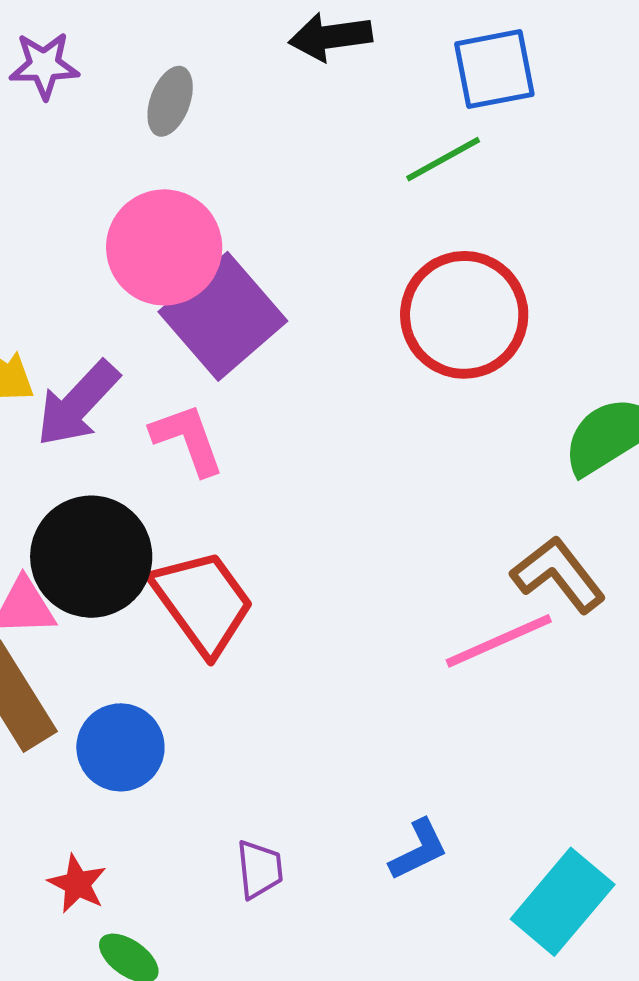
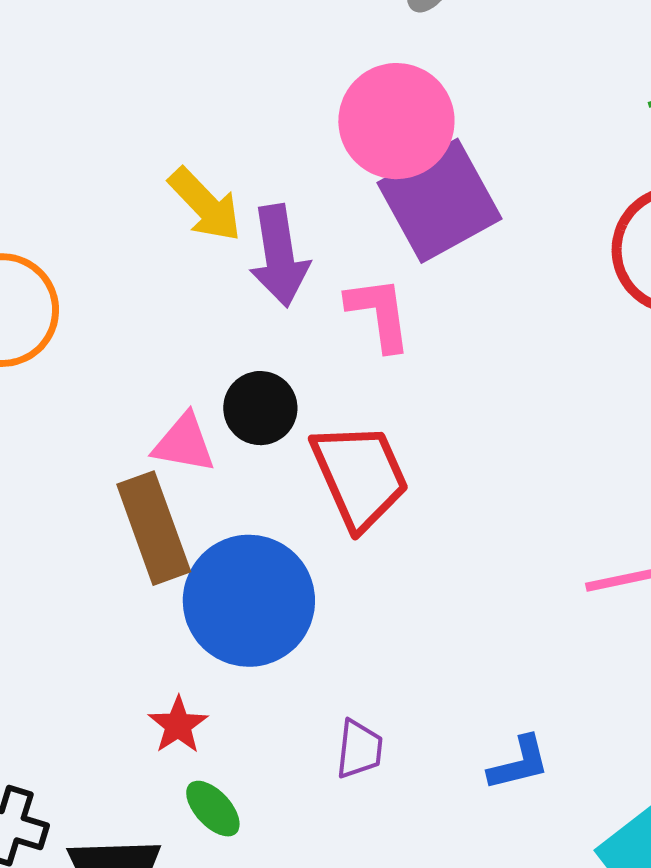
purple arrow: (78, 404) -> (279, 256), turned -64
black circle: (91, 557) -> (260, 408), size x0.6
blue circle: (120, 747) -> (249, 601), size x1.5

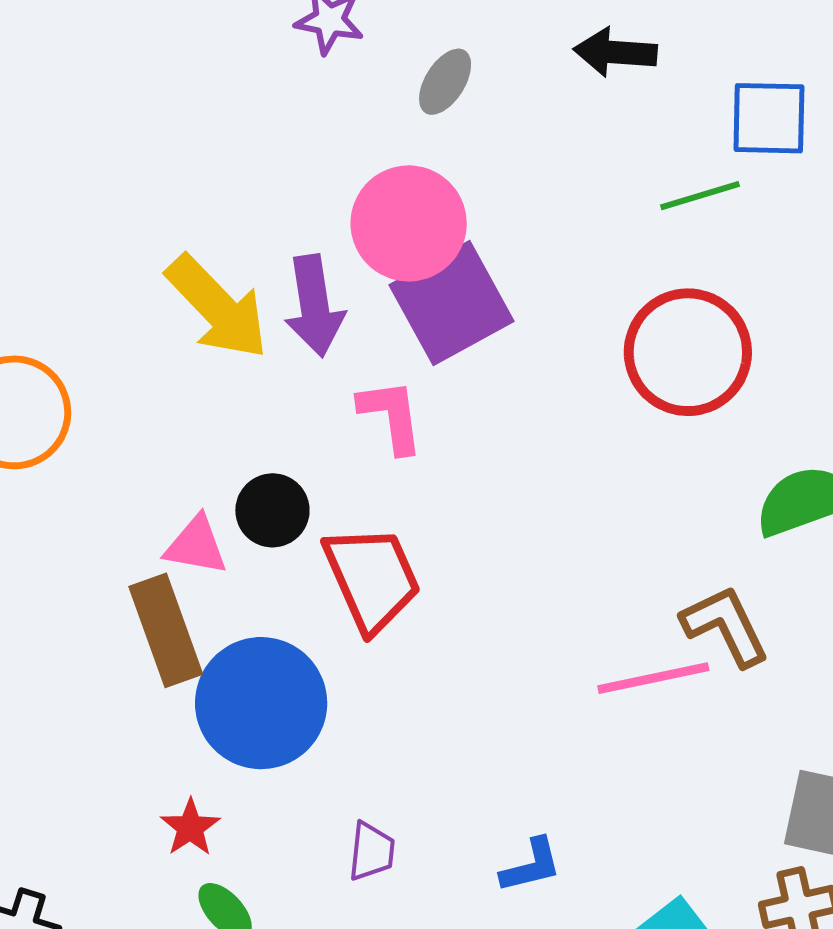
yellow arrow: (205, 205) -> (217, 307), size x1.4
purple arrow: (279, 256) -> (314, 306), moved

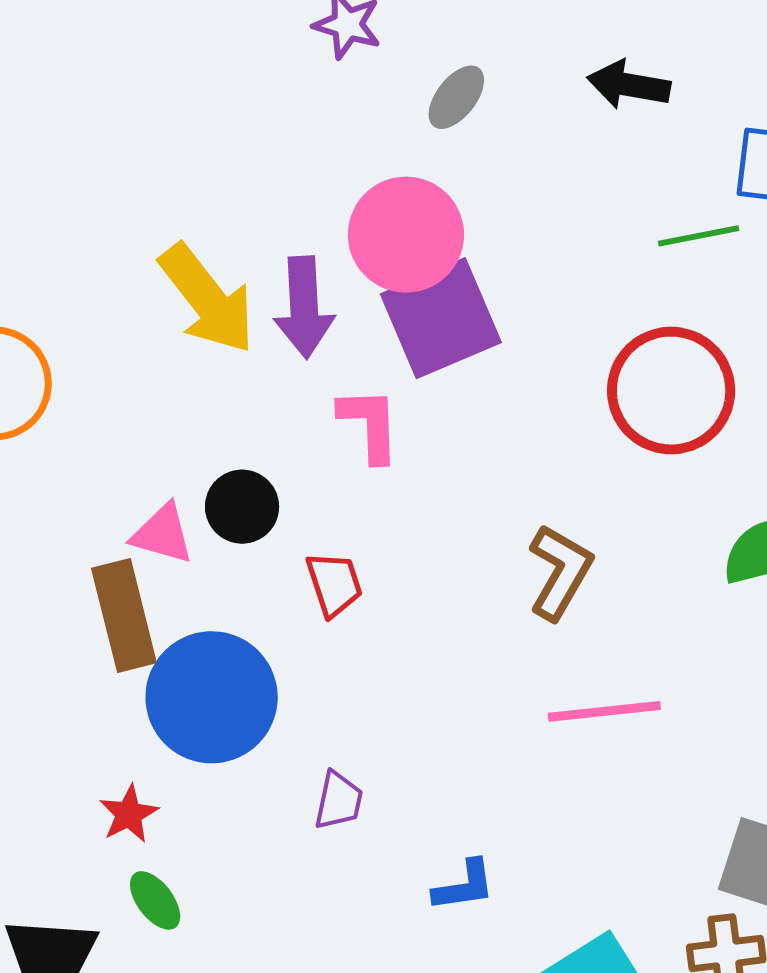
red trapezoid: (372, 578) -> (334, 584), size x0.6
brown L-shape: (725, 626) -> (560, 572), moved, turned 50
purple trapezoid: (371, 851) -> (339, 801), moved

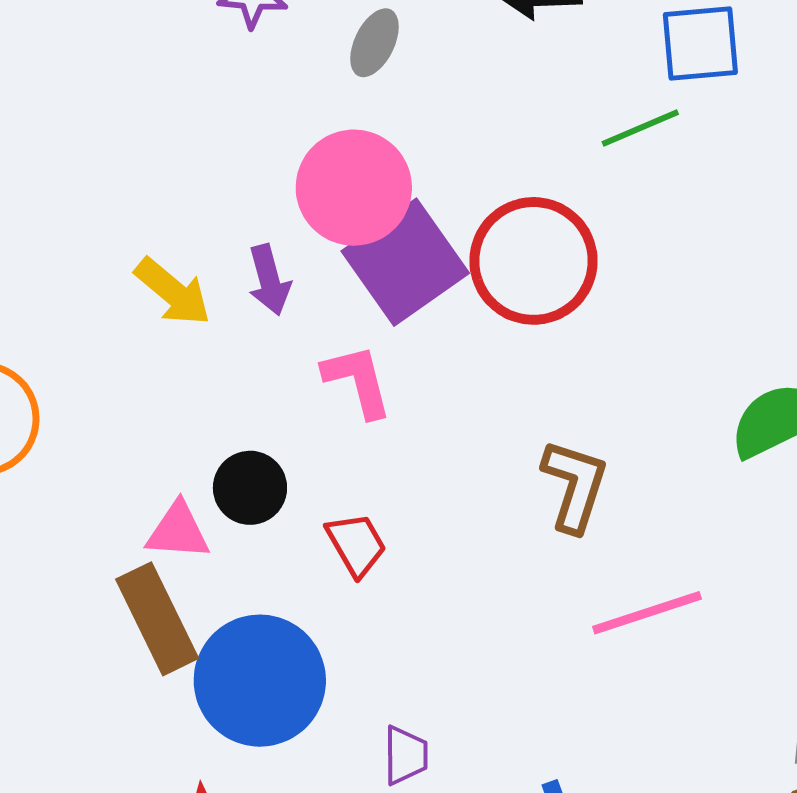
yellow arrow: (207, 299) -> (173, 292), size x0.7
purple arrow: (304, 307) -> (269, 280), size x0.7
red circle: (671, 391) -> (534, 261), moved

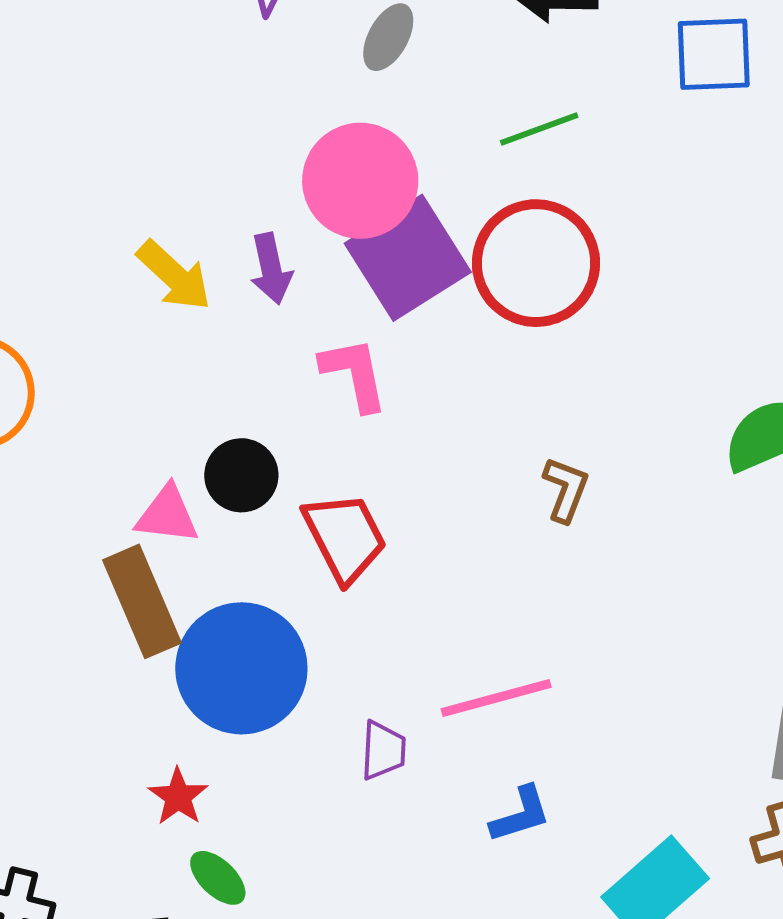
green line: (640, 128) -> (539, 129), moved
brown L-shape: (575, 486) -> (566, 490), size x0.7
red trapezoid: (356, 544) -> (345, 537), size x1.4
pink line: (647, 613) -> (496, 698), moved

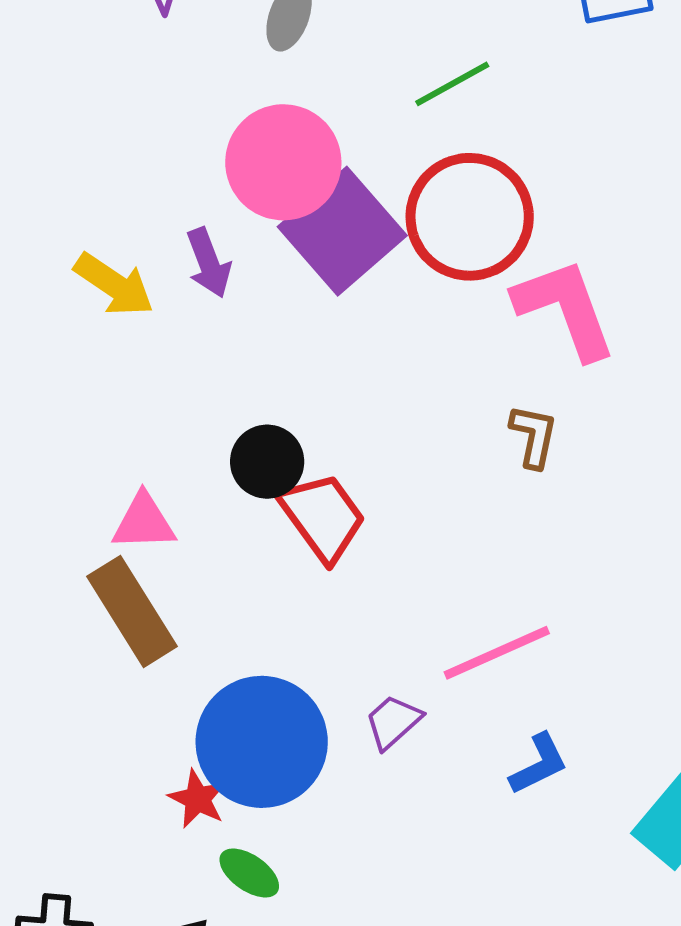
pink L-shape: (354, 374) -> (565, 309), moved, size x1.4
black circle: (241, 475) -> (267, 462), moved
blue circle: (241, 668) -> (262, 742), moved
purple trapezoid: (383, 750) -> (393, 722), turned -126

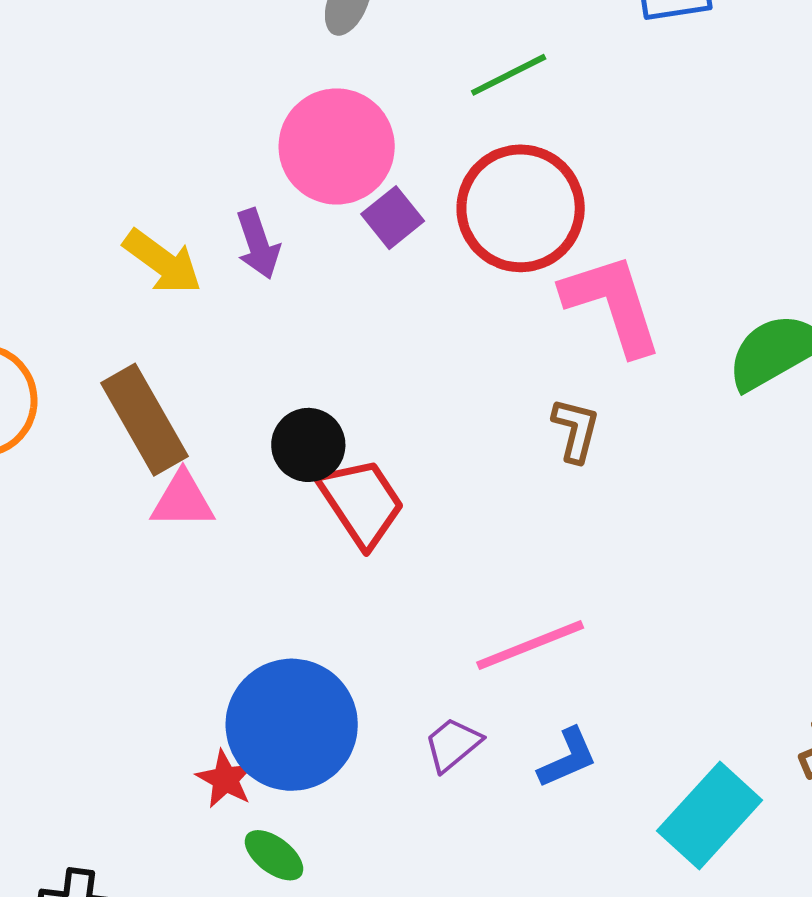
purple square: (342, 231) -> (393, 218), size x0.5
brown rectangle: (132, 611) -> (144, 420), moved
purple trapezoid: (393, 722) -> (453, 744), moved

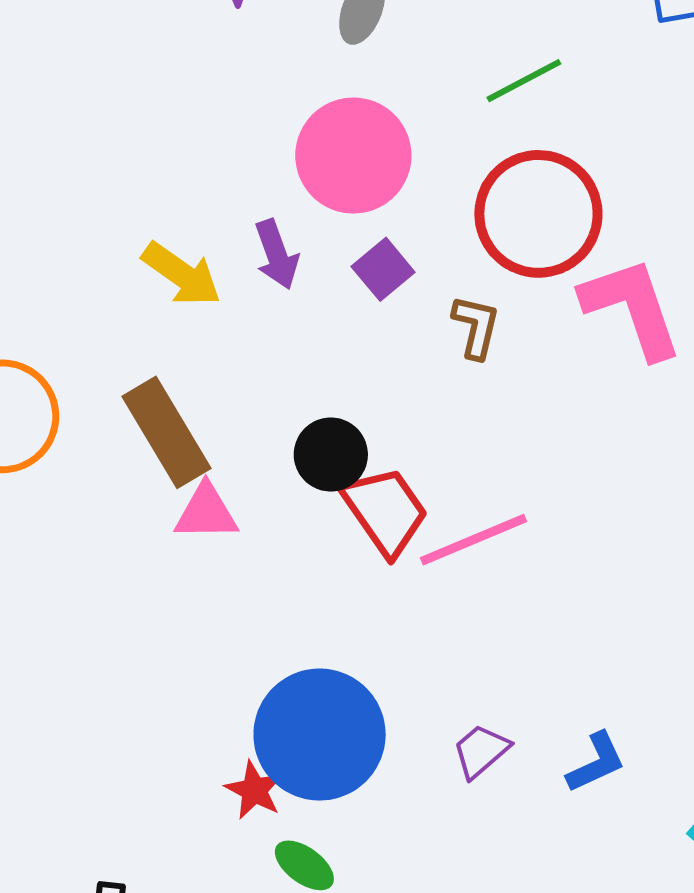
purple square: (393, 218) -> (383, 269), moved
brown L-shape: (576, 430) -> (476, 327), moved
pink line: (530, 645) -> (474, 540), moved

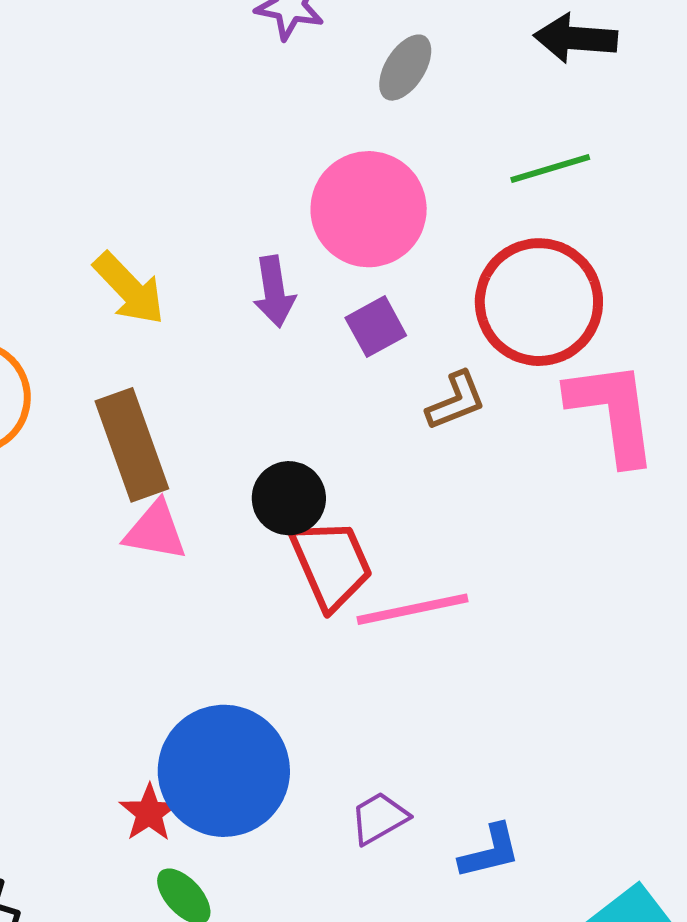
yellow arrow: (181, 274) -> (129, 289), moved
brown L-shape: (476, 327) -> (456, 401), turned 44

